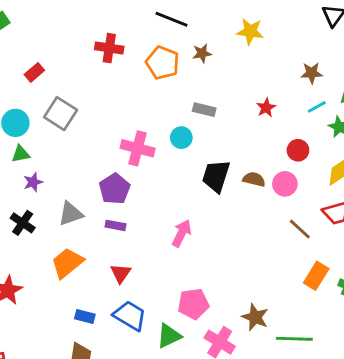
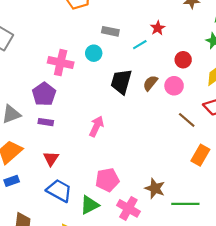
cyan line: (317, 107) -> (140, 45), moved
brown semicircle: (254, 179) -> (150, 83), turned -63
blue rectangle: (85, 317) -> (12, 181), moved, turned -32

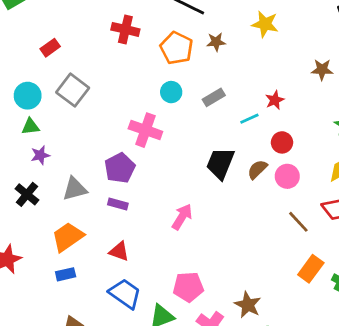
gray rectangle: (110, 31) -> (214, 97), turned -49
cyan circle: (94, 53) -> (171, 92), moved
red circle: (183, 60) -> (282, 142), moved
red triangle: (51, 159) -> (119, 251), turned -49

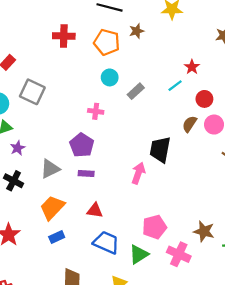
gray rectangle: (214, 97) -> (136, 91), moved
pink cross: (145, 130) -> (96, 111), size x0.6
black trapezoid: (220, 163) -> (160, 150), moved

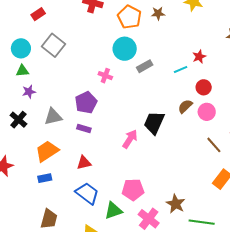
cyan circle: (110, 77) -> (125, 49), size x1.5
red triangle: (95, 210) -> (84, 163), turned -35

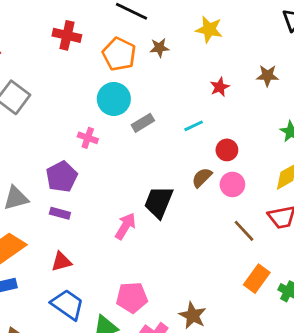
red star: (199, 57) -> (220, 87), moved

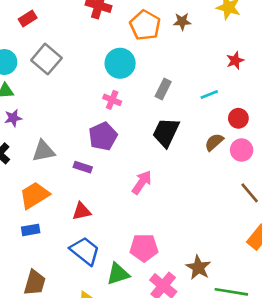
cyan circle: (114, 99) -> (120, 63), moved
gray rectangle: (143, 123) -> (163, 89), turned -36
purple pentagon: (62, 177) -> (103, 136), moved
black trapezoid: (159, 202) -> (166, 132), moved

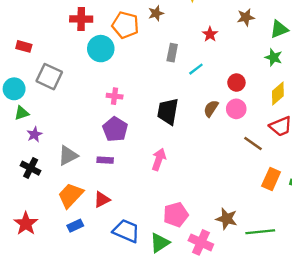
red rectangle: (28, 18) -> (24, 46), turned 63
cyan circle: (120, 63) -> (101, 49), moved
gray rectangle: (163, 89) -> (172, 53), moved
red circle: (238, 118) -> (236, 83), moved
red triangle: (82, 211) -> (102, 200), moved

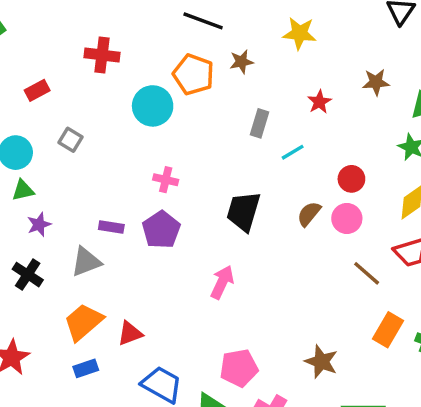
red cross: (81, 19) -> (102, 55), moved
red rectangle: (24, 46) -> (37, 90), turned -49
gray square: (49, 77) -> (71, 140), size x0.6
purple rectangle: (105, 160) -> (111, 227), moved
brown star: (227, 219) -> (321, 362), moved

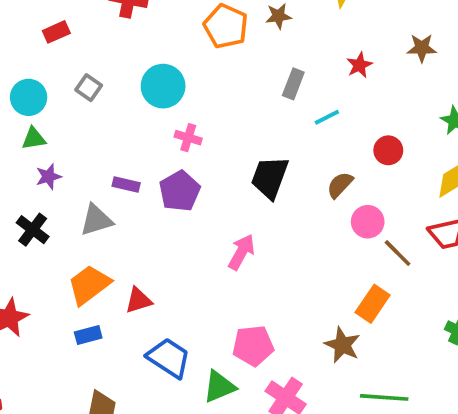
cyan circle: (153, 106) -> (163, 86), moved
pink circle: (347, 218) -> (368, 222), moved
orange rectangle: (388, 330) -> (373, 304), moved

